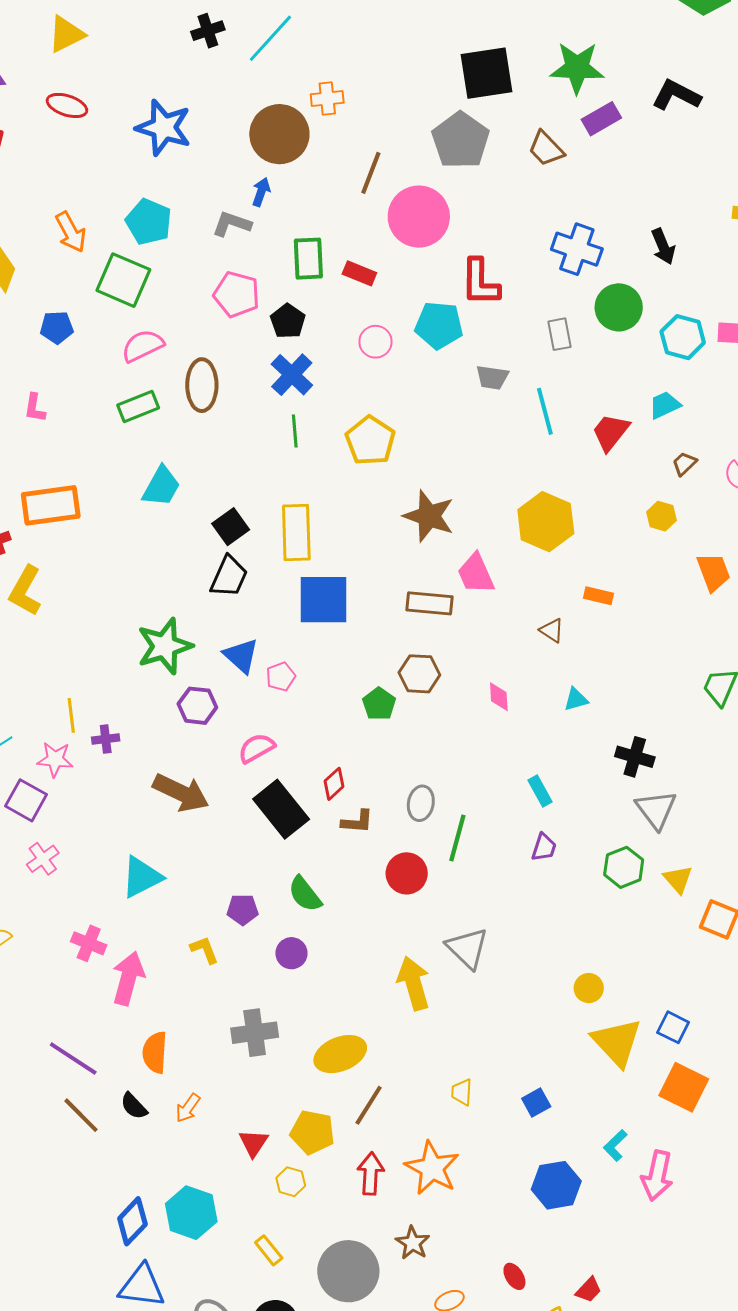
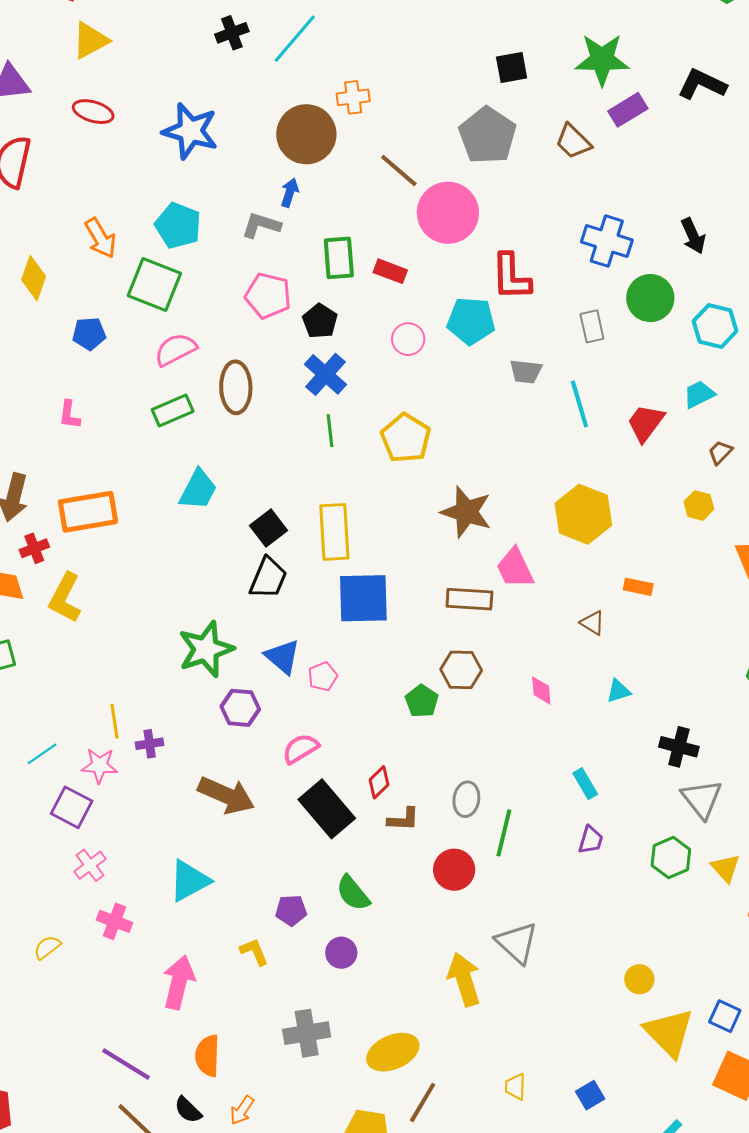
black square: (486, 73) -> (512, 67), size x0.6
brown line: (371, 173) -> (399, 170), turned -69
pink cross: (89, 943) -> (114, 921), moved

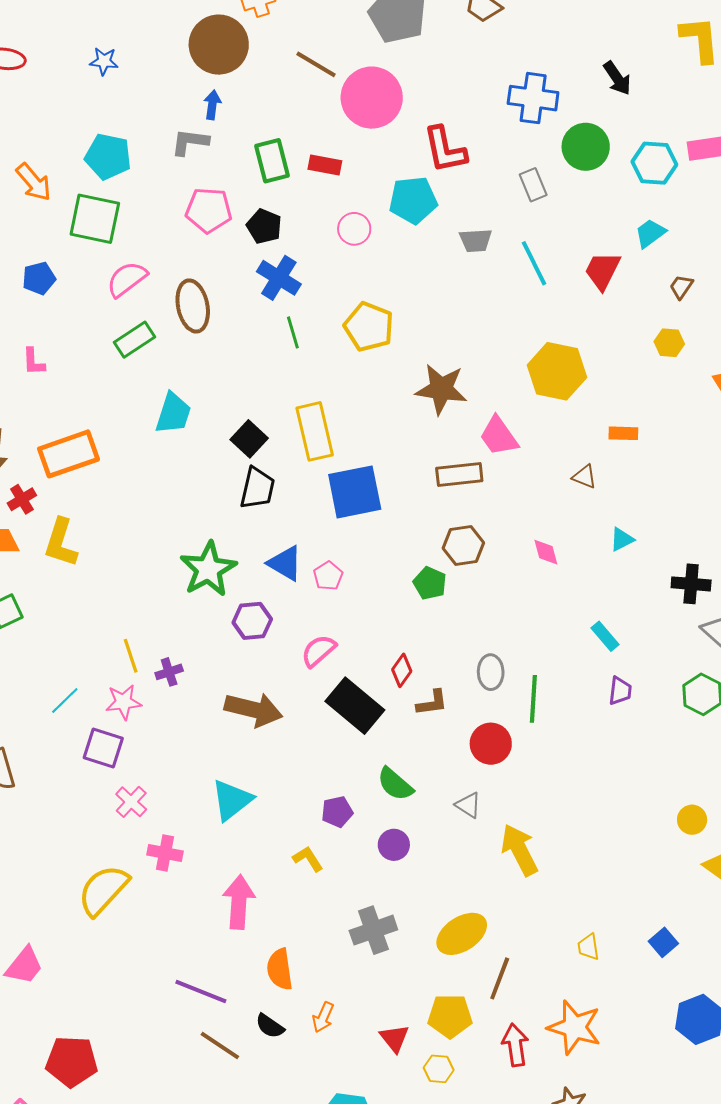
blue star: (190, 131) -> (104, 61), size x0.5
gray triangle: (517, 943) -> (468, 805), moved, size x0.6
yellow semicircle: (47, 947) -> (103, 890), size x2.0

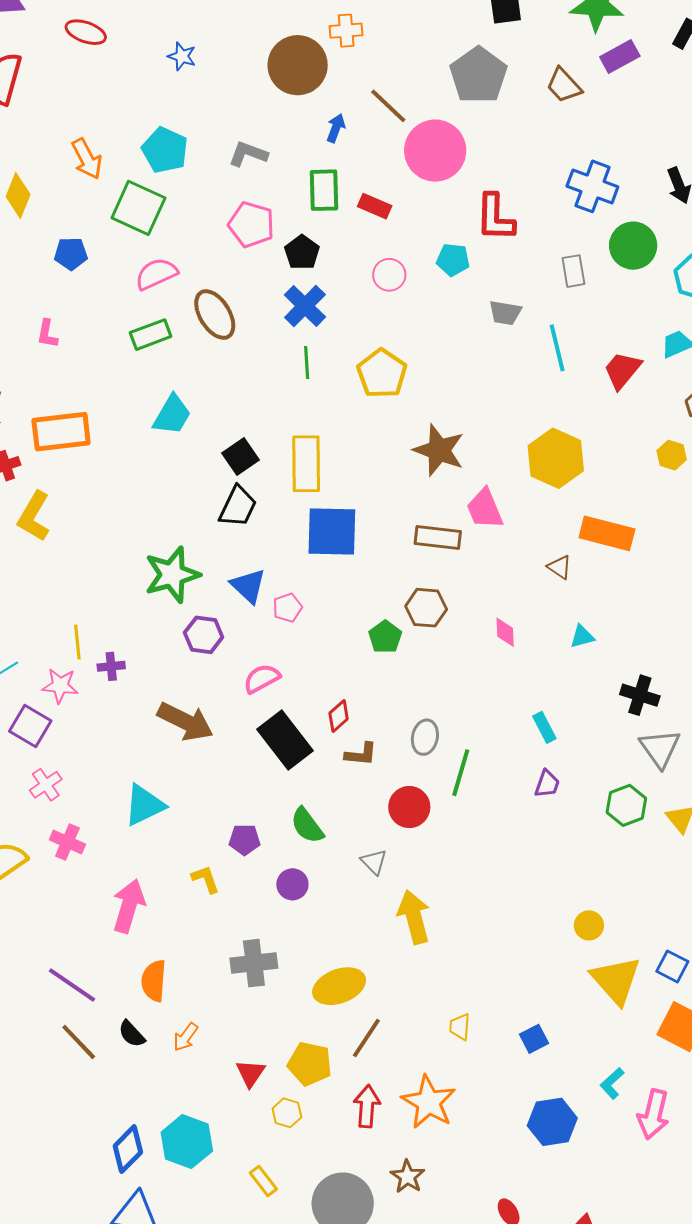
blue arrow: (212, 105) -> (336, 128), moved
cyan pentagon: (413, 200) -> (453, 260), size x0.7
brown ellipse: (193, 306) -> (215, 315), turned -33
orange rectangle: (623, 433) -> (607, 533), size x1.8

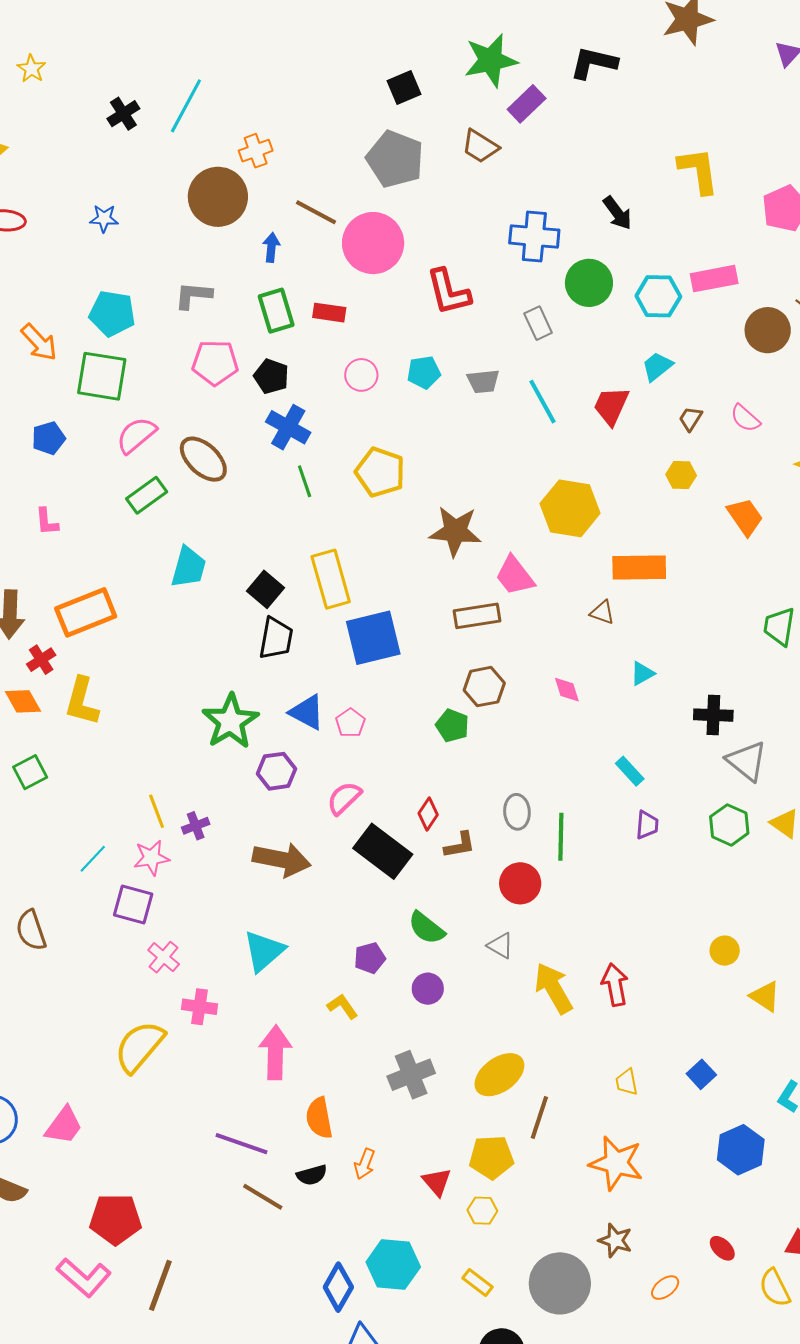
cyan pentagon: (453, 260) -> (424, 372), moved
yellow triangle: (616, 980) -> (765, 996), size x0.6
black semicircle: (132, 1034) -> (312, 1175), turned -48
red arrow: (367, 1106) -> (615, 985), moved

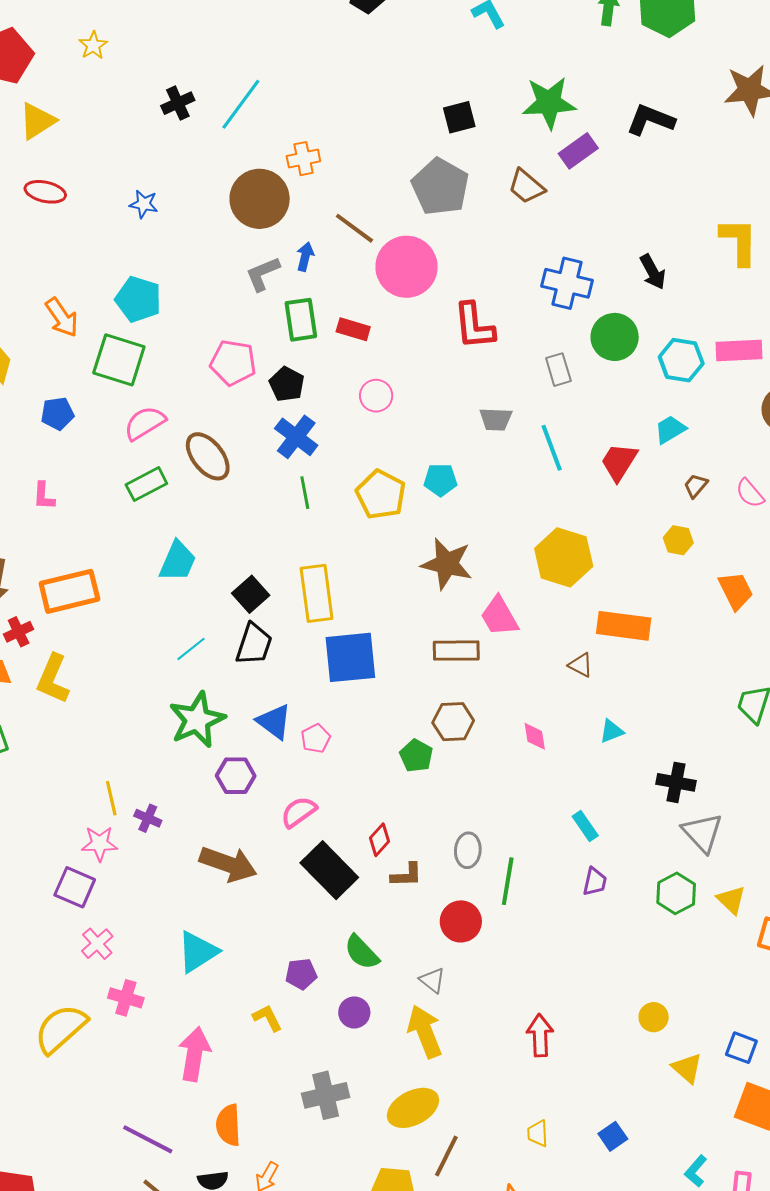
gray L-shape: (193, 295) -> (263, 274), moved, turned -36
cyan pentagon: (424, 372) -> (440, 480), moved
purple cross: (196, 826) -> (148, 818), turned 36
cyan line: (93, 859) -> (191, 649), moved
yellow arrow: (554, 988) -> (425, 1032), moved

